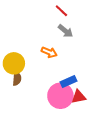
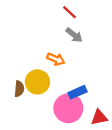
yellow circle: (14, 63) -> (37, 82), moved
red triangle: (79, 97) -> (99, 117), moved

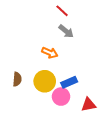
yellow circle: (37, 82) -> (45, 81), moved
pink circle: (68, 108) -> (61, 97), size x0.7

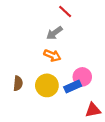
gray arrow: (66, 31) -> (54, 33), moved, turned 105
pink circle: (61, 97) -> (82, 77), moved

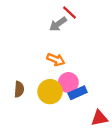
gray arrow: (54, 33) -> (58, 24), moved
pink circle: (82, 77) -> (68, 82), moved

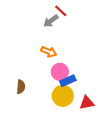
brown semicircle: (19, 89) -> (21, 87), moved
yellow circle: (50, 92) -> (63, 96), moved

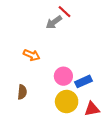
orange arrow: (49, 52) -> (32, 55), moved
blue rectangle: (68, 81) -> (84, 81), moved

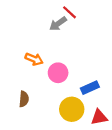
pink circle: (63, 76) -> (58, 73), moved

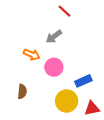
gray arrow: (58, 24) -> (54, 37), moved

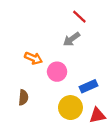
red line: (64, 11) -> (79, 17), moved
gray arrow: (54, 37) -> (72, 39), moved

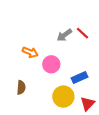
red line: (79, 17) -> (82, 33), moved
red triangle: (97, 115) -> (88, 104), turned -35

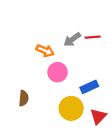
red line: (82, 33) -> (93, 37), turned -48
orange arrow: (30, 52) -> (45, 51), moved

